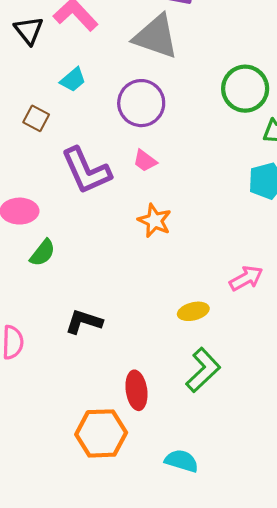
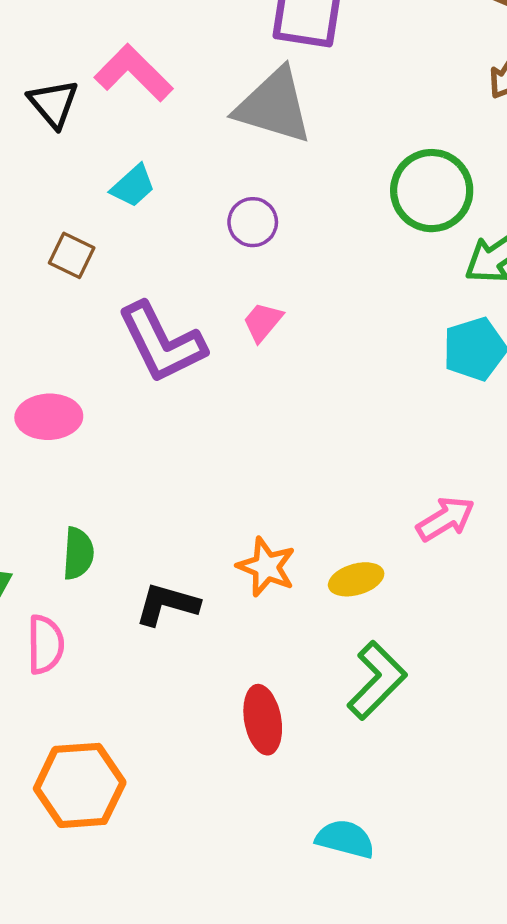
purple circle: (141, 103) -> (253, 222), size x0.6
pink trapezoid: (145, 161) -> (263, 322), turned 95
orange star: (155, 221) -> (266, 567), moved
green semicircle: (43, 253) -> (78, 554), moved, turned -32
orange hexagon: (101, 433) -> (80, 785), moved

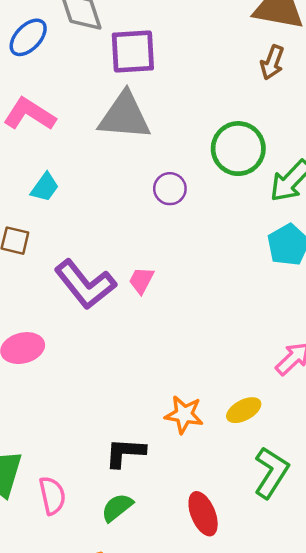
purple circle: (253, 222) -> (170, 189), moved
pink trapezoid: (263, 322) -> (141, 280), moved
green semicircle: (78, 554) -> (117, 507), moved, turned -120

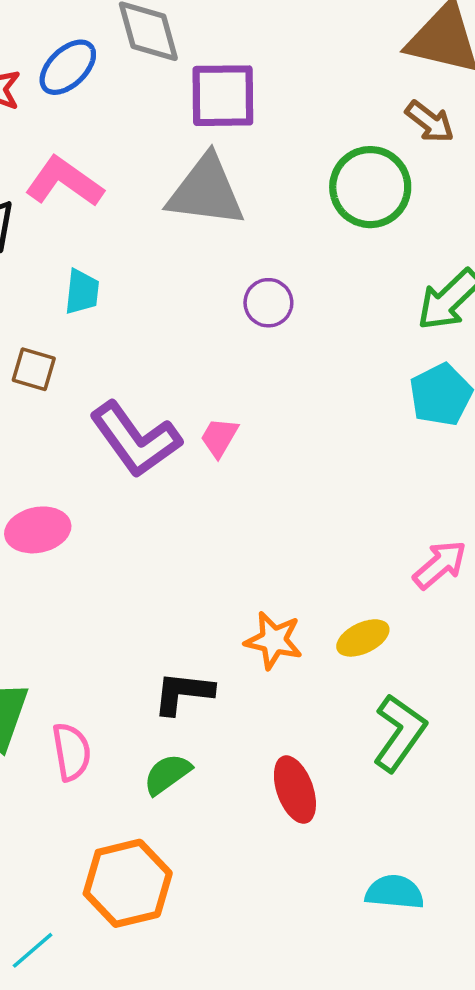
brown arrow: (272, 62) -> (430, 122), turned -76
green circle: (238, 149) -> (370, 187), moved
cyan trapezoid: (45, 187) -> (82, 292), turned -32

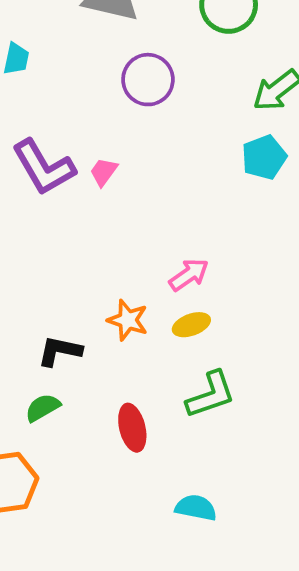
purple circle: (268, 303) -> (148, 80), size x1.5
pink arrow: (440, 565) -> (189, 275), moved
green L-shape: (400, 733) -> (211, 395), turned 30

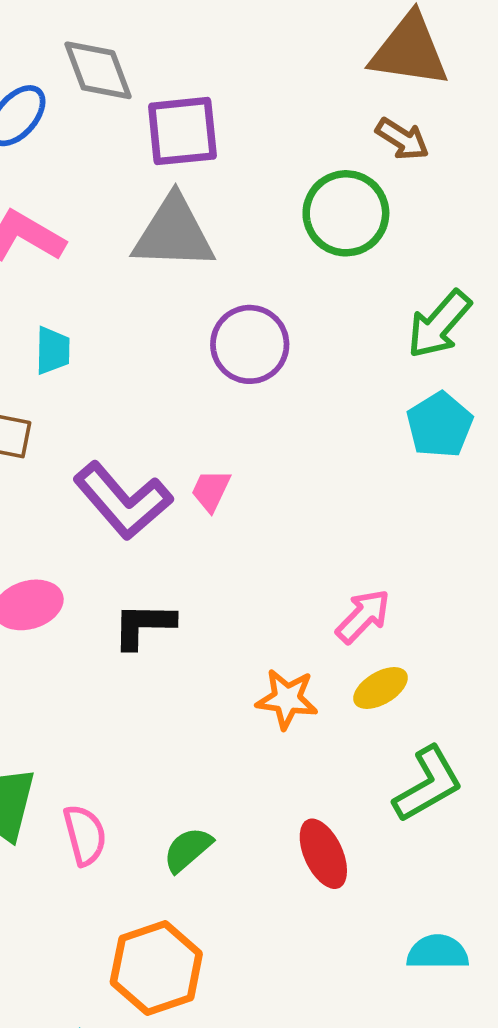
black L-shape: (60, 351) -> (144, 625), moved

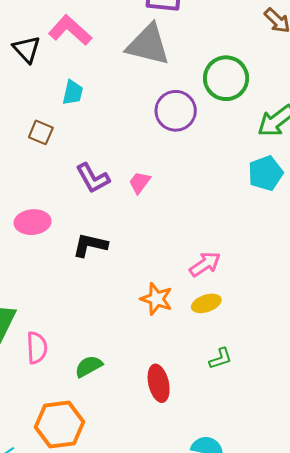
green circle: (346, 213) -> (226, 78), moved
purple L-shape: (123, 501) -> (93, 178), size x0.7
green L-shape: (428, 784) -> (220, 359), size x0.6

